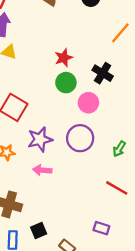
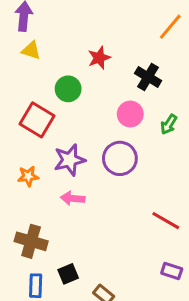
green circle: (66, 83) -> (68, 89), moved
green arrow: (119, 149) -> (169, 124), moved
purple rectangle: (101, 228) -> (172, 271), moved

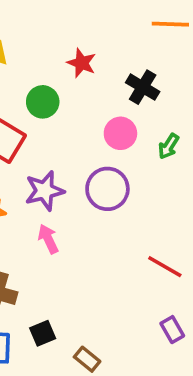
orange line: (170, 27) -> (170, 24), turned 52
red star: (99, 58) -> (82, 63), turned -30
pink arrow: (73, 198) -> (48, 239), turned 60
purple rectangle: (172, 271) -> (172, 330), turned 42

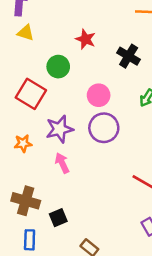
pink circle: (120, 133) -> (99, 95), moved
black square: (43, 333) -> (58, 218), moved

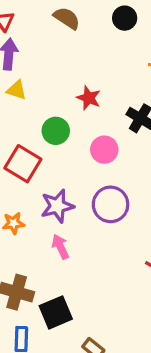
pink circle: (99, 95) -> (104, 150), moved
black square: (58, 218) -> (56, 312), size x1.5

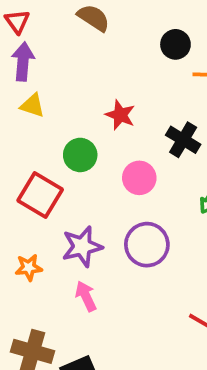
black circle: (125, 18) -> (175, 44), moved

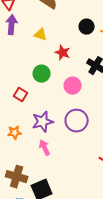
black circle: (175, 44) -> (87, 27), moved
yellow triangle: (32, 105) -> (41, 35), moved
red square: (40, 195) -> (21, 95), size x0.6

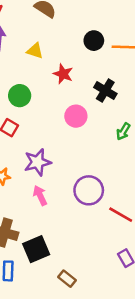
green circle: (42, 74) -> (20, 96), moved
purple circle: (77, 121) -> (89, 190), moved

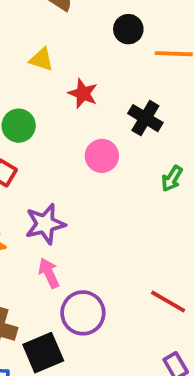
black circle: (94, 41) -> (128, 29), moved
purple circle: (89, 190) -> (83, 313), moved

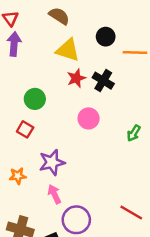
yellow triangle: (41, 59) -> (68, 50), moved, size x1.5
red star: (83, 93) -> (76, 78), turned 30
black cross: (145, 118) -> (103, 81), moved

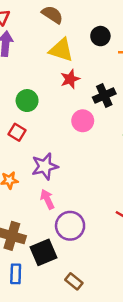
black cross: (103, 81) -> (104, 95), moved, turned 35

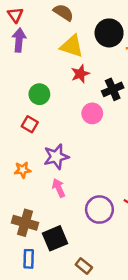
black circle: (100, 36) -> (109, 33), size x1.5
purple circle: (70, 226) -> (99, 210), moved

